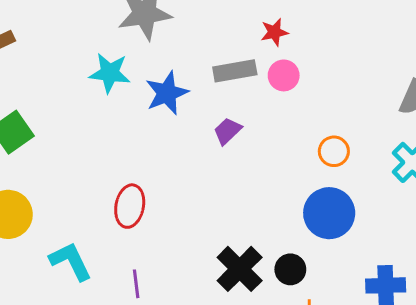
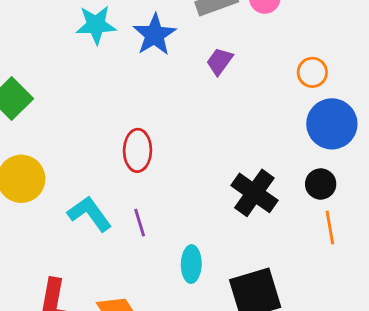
orange circle: (334, 151) -> (312, 72), moved
black circle: (290, 269) -> (321, 184), moved
purple line: (136, 284) -> (140, 223), moved

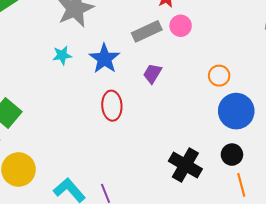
cyan star: (96, 25) -> (62, 55), size x0.7
red ellipse: (138, 150) -> (112, 106), moved

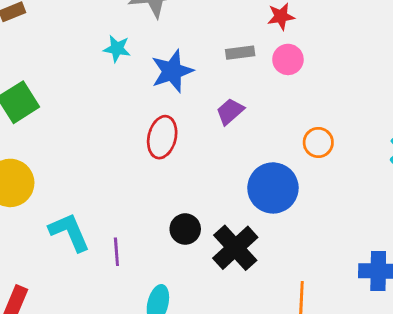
gray rectangle: (147, 31) -> (240, 53), size x0.7
blue circle: (236, 111) -> (273, 188), moved
black circle: (232, 155) -> (185, 229), moved

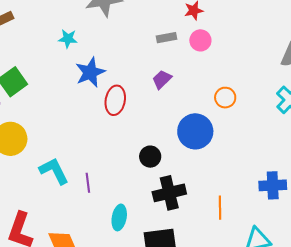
cyan star: (117, 49) -> (68, 39), moved
blue star: (172, 71) -> (90, 72), moved
black circle: (185, 229) -> (150, 157), moved
black cross: (235, 248) -> (169, 193), moved, turned 32

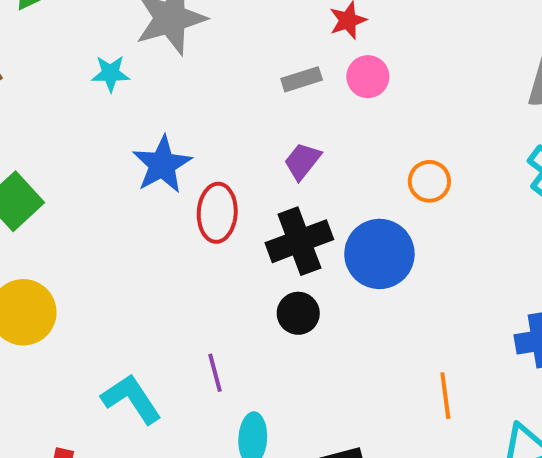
cyan star: (68, 39) -> (110, 73), moved
cyan L-shape: (54, 171) -> (131, 399), moved
purple line: (88, 183) -> (215, 373), moved
black cross: (169, 193) -> (299, 241), moved

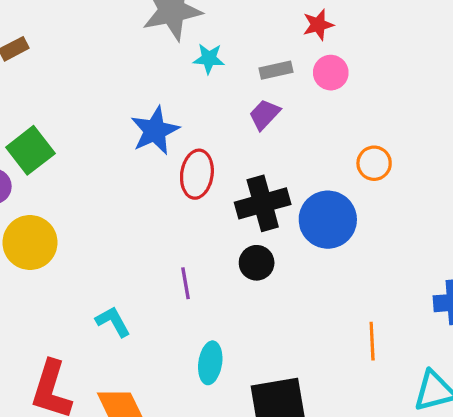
cyan star: (110, 73) -> (209, 59), moved
purple trapezoid: (302, 161) -> (264, 115), moved
purple line: (215, 373) -> (185, 283), moved
cyan L-shape: (131, 399) -> (113, 322), size x0.7

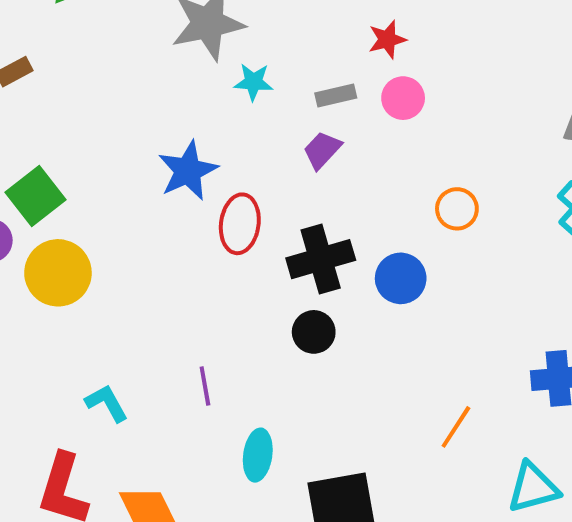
blue circle: (328, 220) -> (401, 278), size x0.7
yellow circle: (30, 243) -> (58, 273), moved
purple line: (185, 283) -> (205, 386), moved
cyan L-shape: (113, 322) -> (107, 403), moved
orange line: (372, 341) -> (456, 427), turned 36

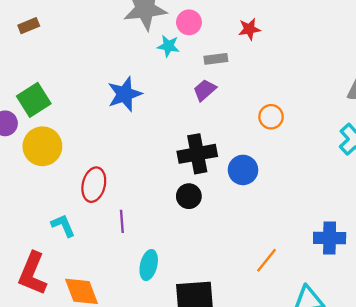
pink circle: (403, 98) -> (189, 22), moved
orange circle: (457, 209) -> (271, 117), moved
red ellipse: (240, 224) -> (94, 185), moved

